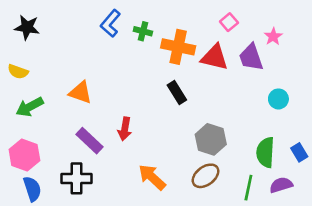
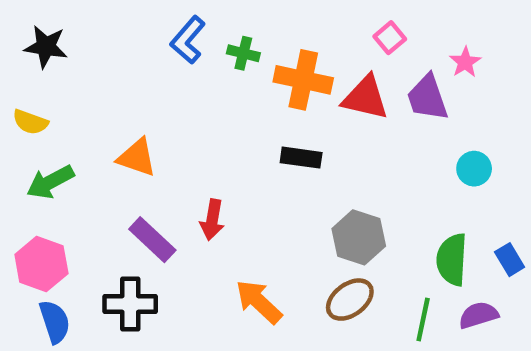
black rectangle: (177, 92) -> (301, 158), turned -50

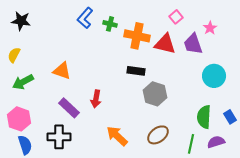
yellow semicircle: (30, 122) -> (14, 55), turned 98
cyan circle: (474, 169) -> (214, 76), size x1.5
gray hexagon: (359, 237) -> (155, 94), moved

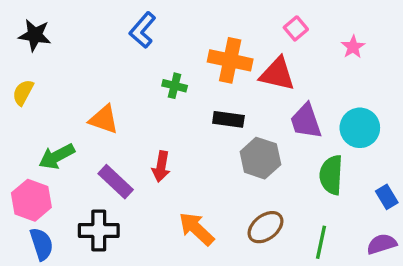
green cross: (110, 24) -> (175, 86), moved
purple trapezoid: (193, 44) -> (306, 121), moved
green arrow: (23, 82) -> (57, 156), moved
green semicircle: (204, 117) -> (331, 175), moved
purple semicircle: (216, 142) -> (382, 244), moved

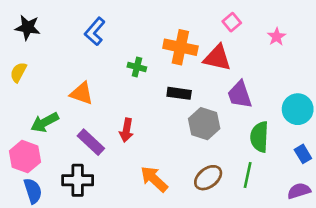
blue L-shape: (143, 30) -> (95, 31), moved
cyan circle: (360, 128) -> (298, 109), moved
green line: (321, 242) -> (248, 175), moved

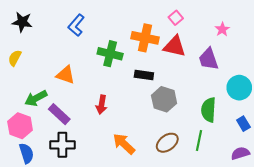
pink square: (232, 22) -> (176, 18), moved
green cross: (137, 67) -> (110, 54), size x1.6
purple trapezoid: (240, 95) -> (209, 59), moved
purple rectangle: (91, 142) -> (59, 114), moved

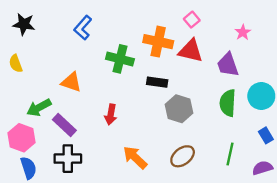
yellow semicircle: (15, 58) -> (16, 64), turned -49
green semicircle: (209, 110) -> (228, 103), moved
green line: (199, 141) -> (230, 154), moved

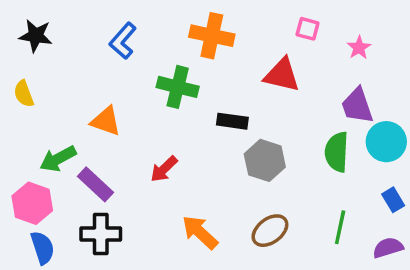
pink square: (192, 20) -> (308, 29), moved, turned -35
orange cross: (158, 42) -> (212, 36), moved
purple trapezoid: (228, 65) -> (357, 106), moved
red arrow: (111, 115) -> (164, 169), turned 36

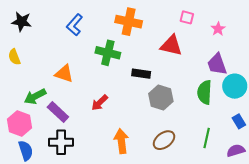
orange arrow: (200, 232) -> (121, 141), turned 40

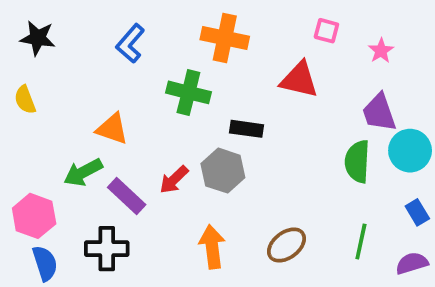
green arrow: (35, 96) -> (83, 172), moved
gray hexagon: (161, 97) -> (223, 171), moved
purple rectangle: (58, 112) -> (127, 196), moved

